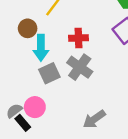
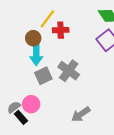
brown circle: (28, 28) -> (33, 38), moved
red cross: (78, 38) -> (61, 30), moved

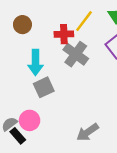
yellow line: (47, 19) -> (84, 21), moved
brown circle: (33, 38) -> (22, 25), moved
gray cross: (69, 71) -> (76, 54), moved

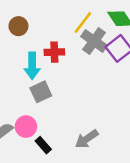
red cross: (64, 34) -> (54, 52), moved
gray cross: (76, 54) -> (94, 41), moved
black rectangle: (18, 136) -> (43, 145), moved

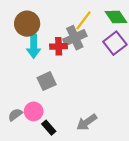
brown circle: (18, 26) -> (27, 24), size x1.5
gray cross: (94, 41) -> (75, 38), moved, turned 30
cyan arrow: (32, 66) -> (34, 46), moved

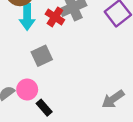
red cross: (59, 46) -> (55, 17), turned 35
gray arrow: (87, 122) -> (113, 99), moved

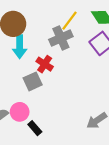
red cross: (55, 17) -> (45, 64), moved

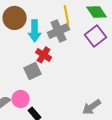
yellow line: (70, 21) -> (67, 15), turned -48
cyan arrow: (20, 47) -> (35, 31), moved

